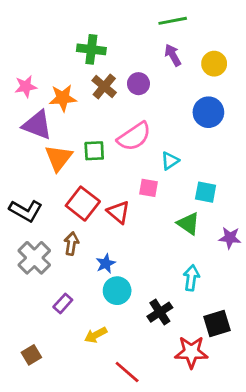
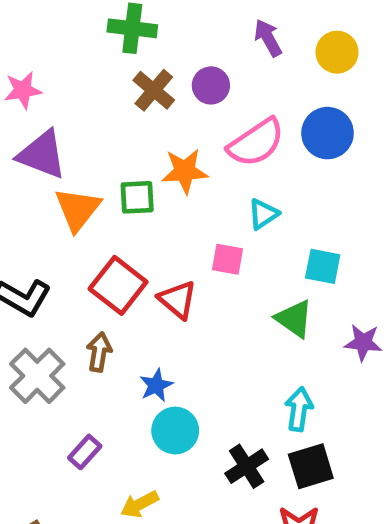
orange star: (63, 98) -> (185, 171), moved
pink semicircle: (134, 136) -> (256, 143), moved
black square: (217, 323) -> (311, 466), moved

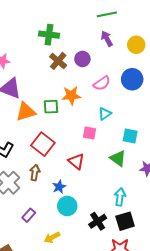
pink semicircle: (256, 143) -> (102, 83), size x0.7
orange triangle: (78, 209) -> (26, 112), turned 35
red triangle: (178, 300) -> (76, 161), moved

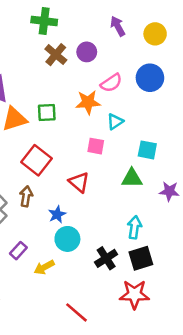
orange star: (71, 95) -> (88, 102), moved
green triangle: (118, 158) -> (132, 178), turned -36
yellow arrow: (52, 237) -> (44, 267), moved

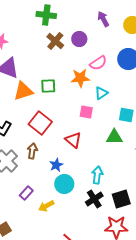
cyan arrow: (134, 227) -> (97, 175), moved

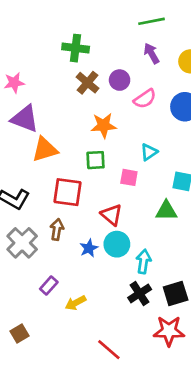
pink semicircle: (98, 63) -> (145, 99), moved
orange star: (80, 78) -> (104, 125), moved
green square: (48, 86) -> (96, 160), moved
red square: (40, 123) -> (68, 192), turned -30
cyan circle: (64, 184) -> (117, 244), moved

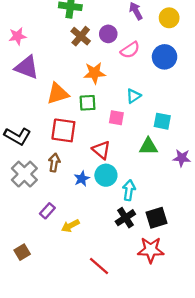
orange triangle: (45, 149) -> (58, 94), moved

